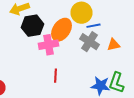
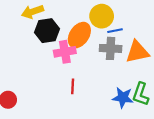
gray cross: (90, 42) -> (111, 48), turned -30
orange triangle: (114, 45) -> (137, 52), size x1.6

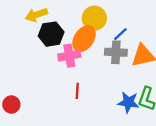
yellow circle: (102, 16) -> (94, 18), moved
blue line: (115, 31) -> (120, 34), turned -32

